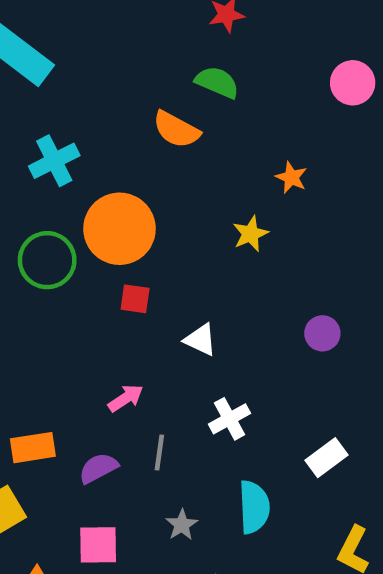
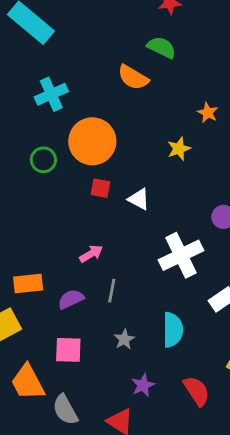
green circle: (47, 260) -> (43, 160), size x0.7
white triangle: (200, 340) -> (139, 199), moved
white cross: (229, 419) -> (181, 255), moved, size x1.6

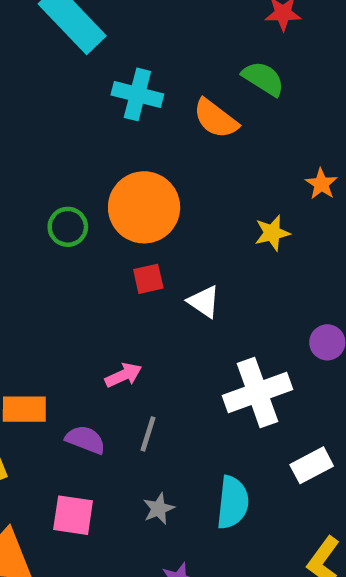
cyan cross: (51, 94) -> (137, 94), moved, turned 32
red square: (100, 188) -> (148, 279), turned -30
purple semicircle: (71, 299) -> (85, 440), turned 40

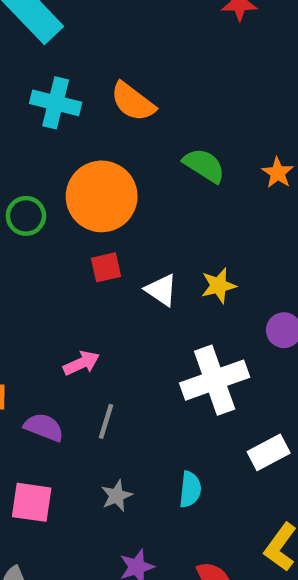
green semicircle: (263, 79) -> (204, 165), moved
cyan cross: (137, 94) -> (56, 103), moved
orange semicircle: (216, 119) -> (133, 102), moved
yellow star: (272, 233) -> (219, 286), moved
cyan semicircle: (233, 503) -> (190, 489), size x0.7

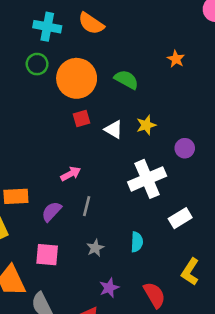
green semicircle: (204, 165) -> (126, 80), moved
green circle: (26, 216) -> (37, 64), moved
purple semicircle: (44, 427) -> (52, 212), turned -65

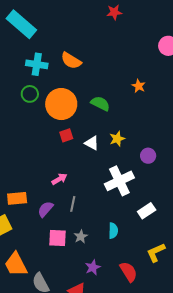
pink square: (47, 255) -> (58, 238), moved
yellow L-shape: (190, 272) -> (156, 252), turned 35

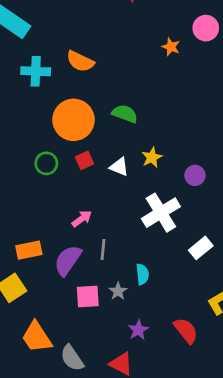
orange star: (139, 86) -> (171, 47), moved
green circle: (30, 94) -> (46, 163), moved
purple semicircle: (45, 209) -> (68, 260), size x1.4
cyan semicircle: (113, 231) -> (142, 274), moved

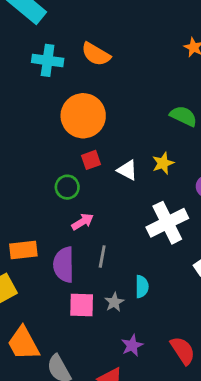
green semicircle: (125, 114) -> (183, 116), moved
green circle: (46, 163) -> (67, 187), moved
purple semicircle: (68, 260) -> (64, 265), turned -40

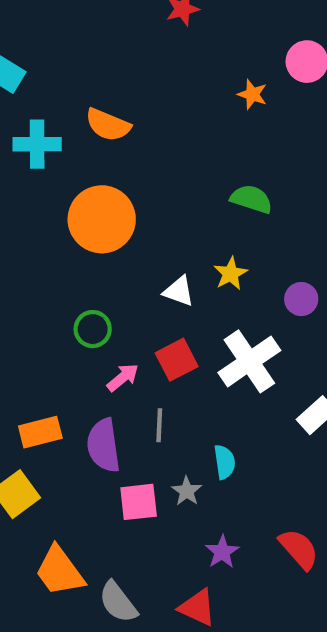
red square: (91, 160) -> (177, 360), moved, size x1.4

